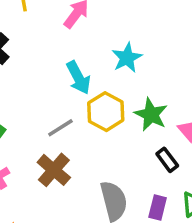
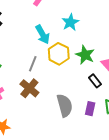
gray line: (60, 128) -> (33, 64), turned -35

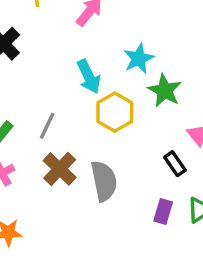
green star: (85, 55) -> (165, 91), moved
gray line: (33, 64) -> (47, 126), moved
gray semicircle: (65, 105) -> (104, 181), moved

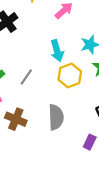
brown cross: (60, 169) -> (16, 119), moved, turned -30

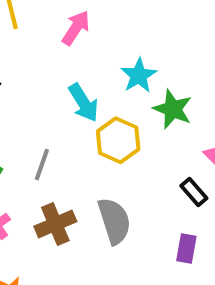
brown cross: (16, 119) -> (55, 224), moved, turned -30

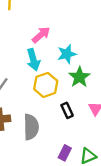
pink arrow: (76, 28) -> (41, 35), moved
black rectangle: (194, 192) -> (67, 110), moved

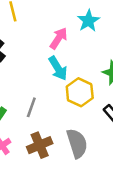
cyan star: (67, 54) -> (88, 21), moved

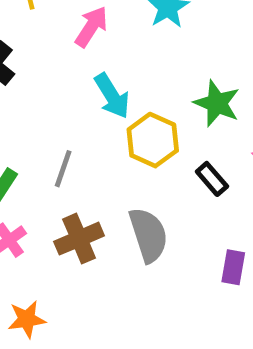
pink arrow: (59, 38) -> (91, 27), moved

